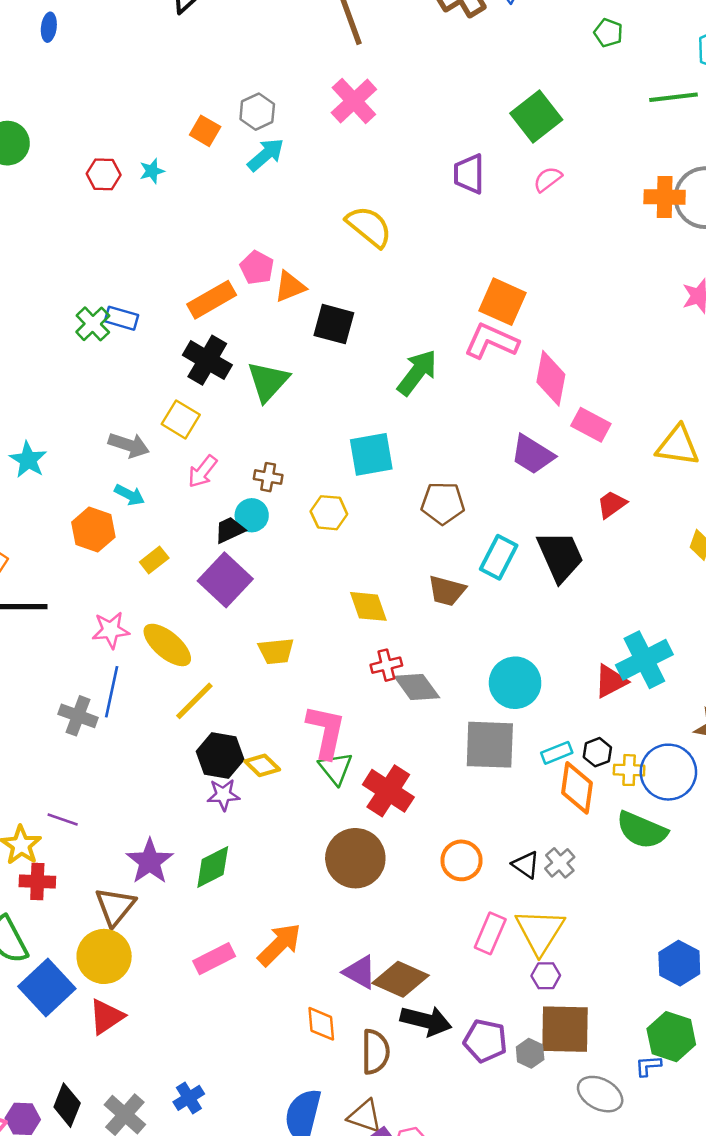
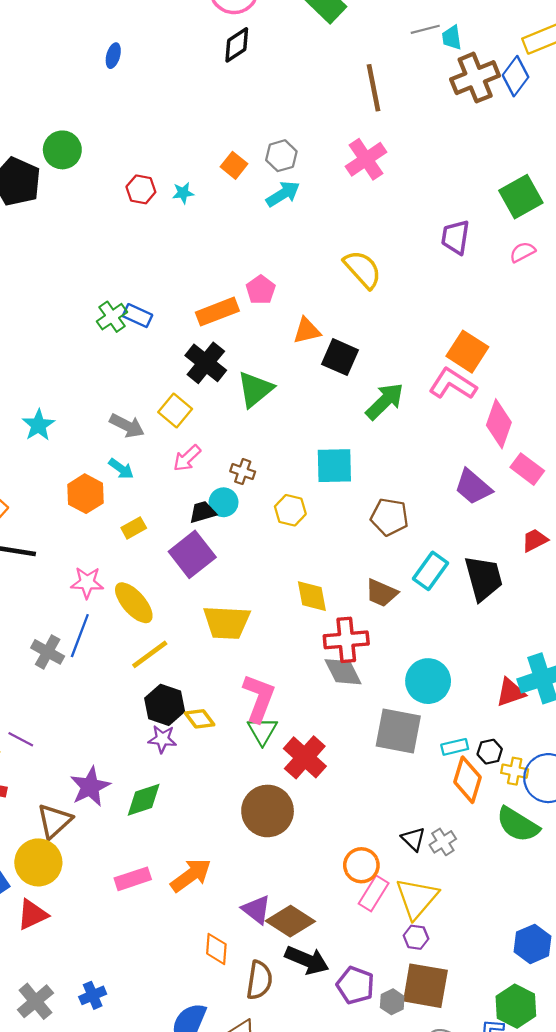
orange triangle: (290, 287) -> (307, 331), moved
black square: (334, 324) -> (340, 357), moved
yellow trapezoid: (276, 651) -> (227, 622), size x1.5
red cross: (386, 665) -> (346, 640), moved, size x1.6
orange circle: (461, 860) -> (361, 865), moved

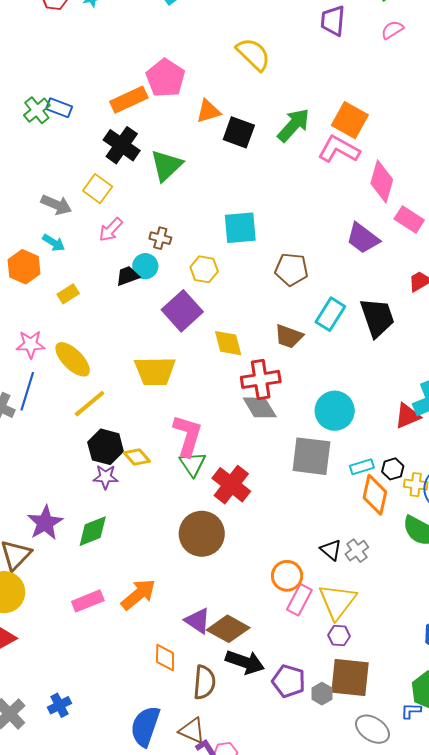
pink pentagon: (261, 290) -> (165, 78), size x1.5
green arrow: (385, 401) -> (293, 125), moved
purple square: (192, 554) -> (182, 311), moved

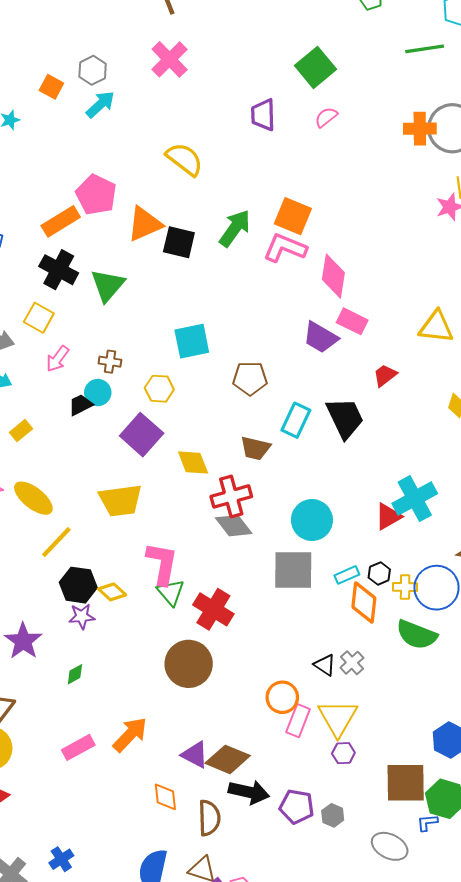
orange triangle: (208, 111) -> (145, 224), size x1.4
pink rectangle: (409, 219) -> (352, 321), moved
purple star: (45, 523) -> (23, 641), moved
green diamond: (93, 531) -> (75, 674), size x0.6
brown square: (350, 677) -> (406, 783), moved

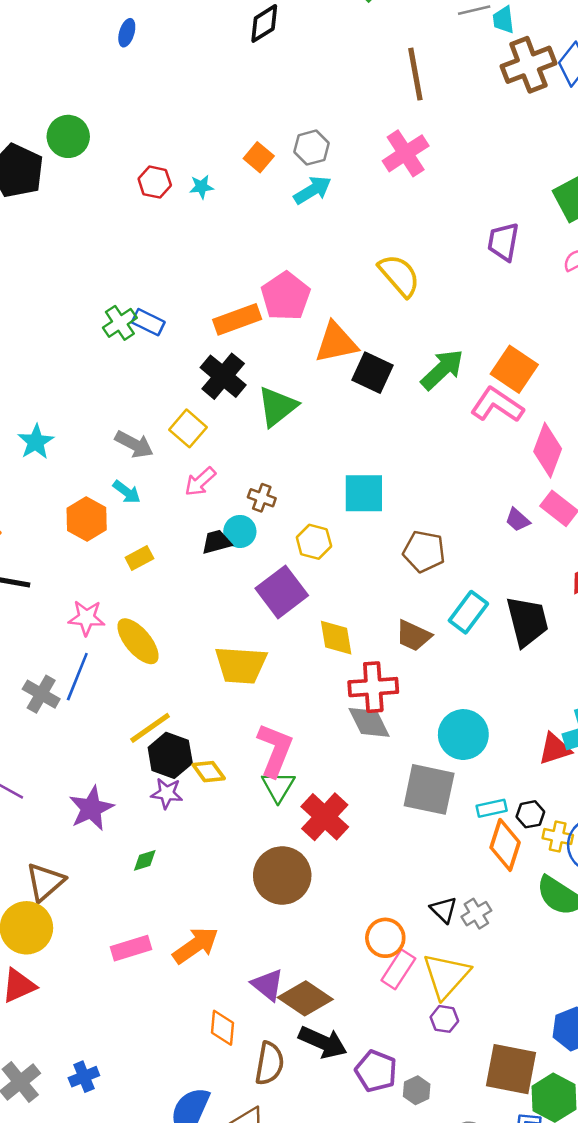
purple trapezoid: (320, 337) -> (517, 520), size x0.6
yellow line: (56, 542) -> (150, 728), moved

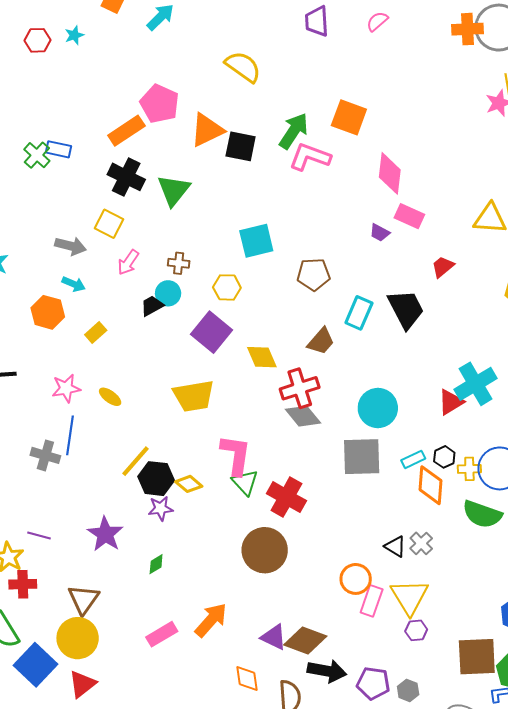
pink L-shape: (497, 405) -> (310, 157), moved
brown trapezoid: (413, 636) -> (321, 341), turned -60
yellow ellipse: (138, 641) -> (110, 397), size x0.6

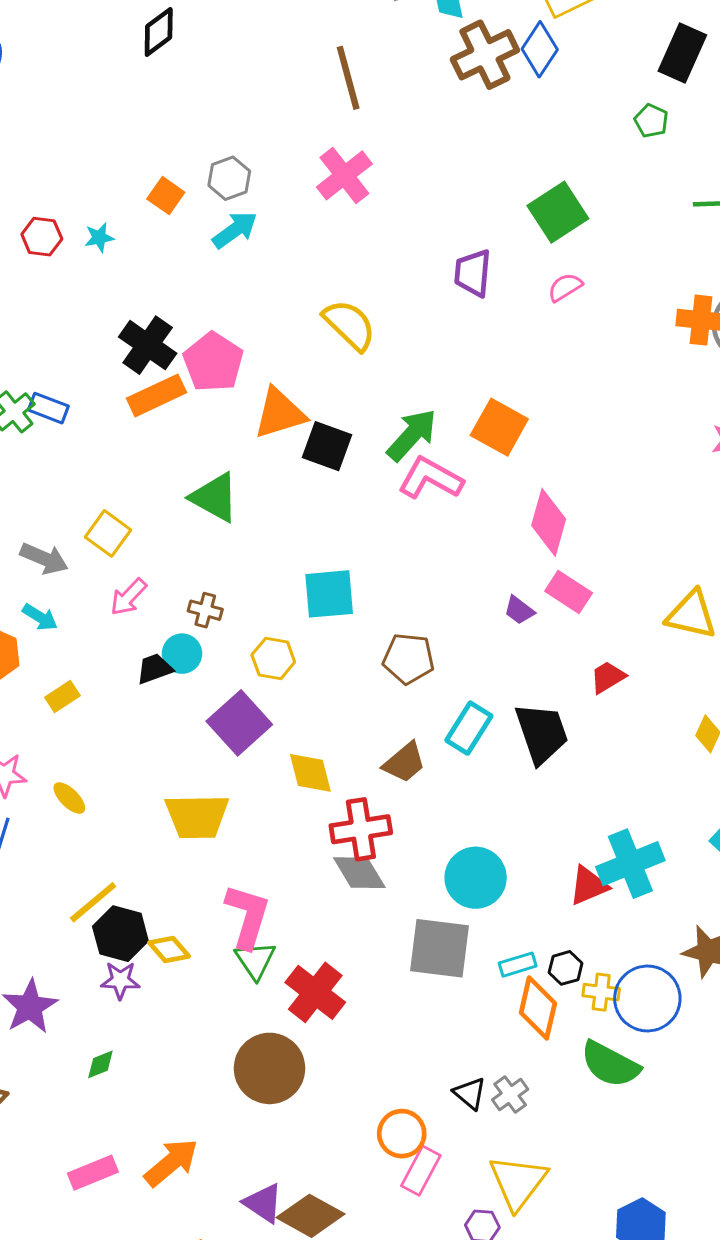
black cross: (126, 177) -> (148, 345), moved
green triangle: (174, 190) -> (215, 497), turned -48
yellow triangle: (409, 597) -> (518, 1182), moved

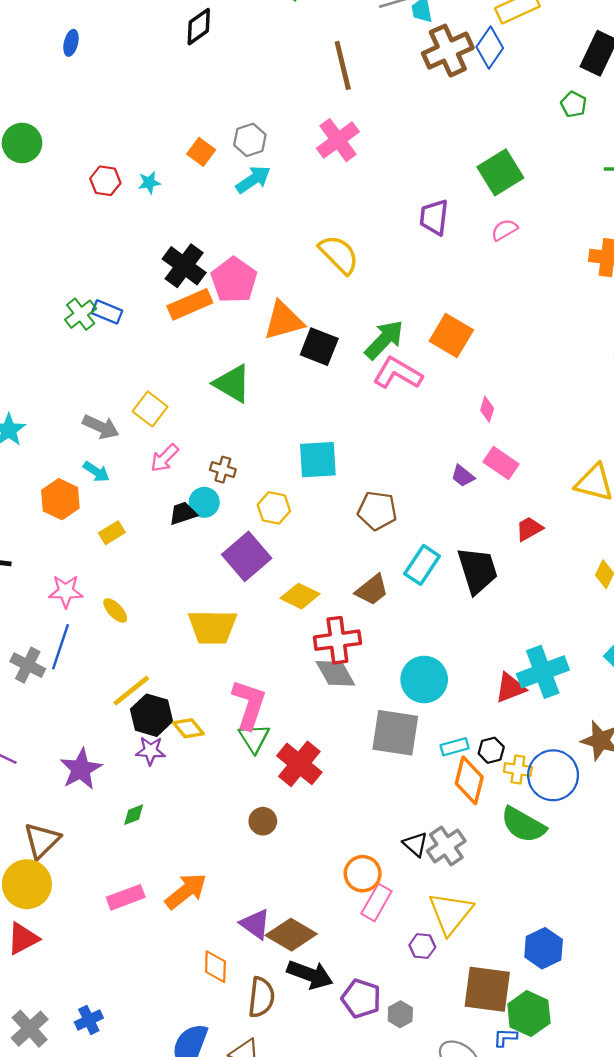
pink diamond: (549, 522) -> (487, 409), size x0.5
yellow diamond: (310, 773) -> (300, 596), turned -51
brown circle: (270, 1068) -> (263, 821), size x0.5
gray cross: (510, 1095) -> (446, 846), size x1.4

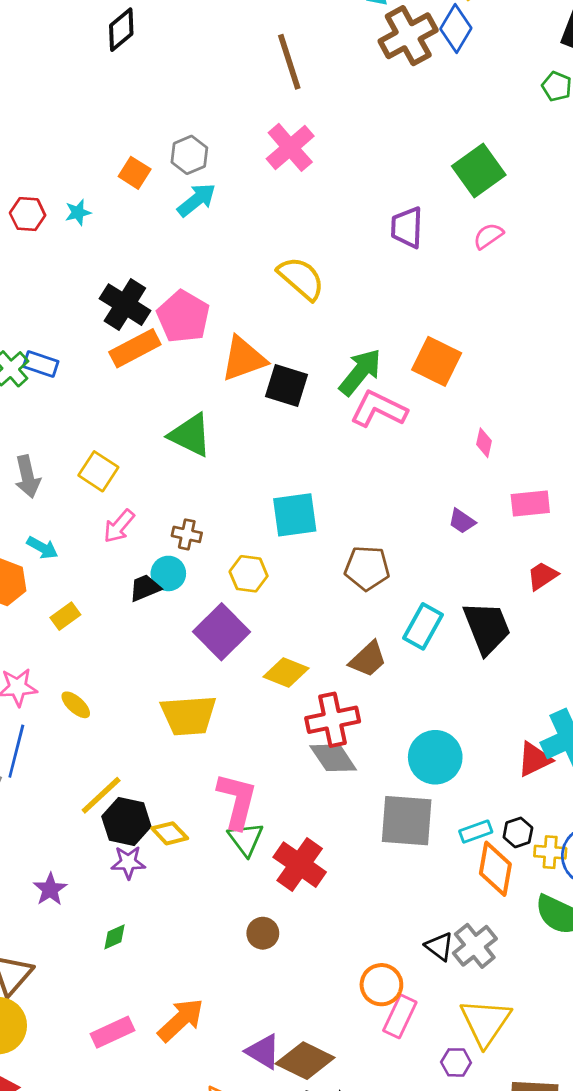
gray arrow: (101, 427) -> (28, 477), moved, turned 57
pink rectangle: (501, 463) -> (530, 503), moved, turned -36
purple star: (81, 769) -> (50, 889), size x0.7

